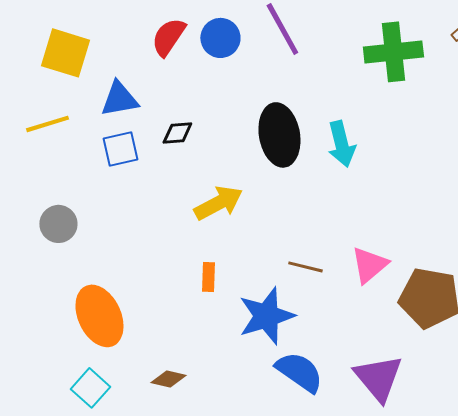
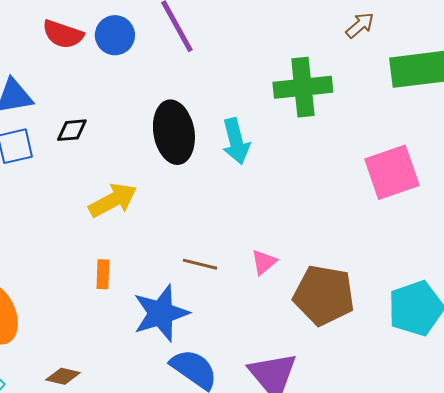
red semicircle: (168, 37) -> (63, 34), turned -105
green cross: (393, 52) -> (303, 87), moved
pink triangle: (369, 265) -> (264, 262), size x0.7

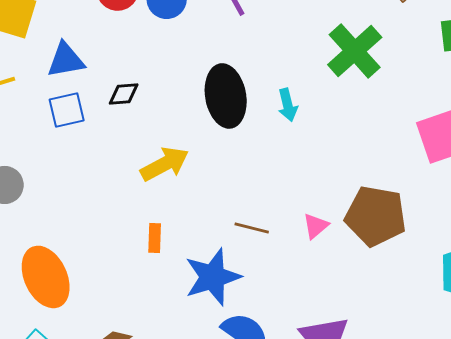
green cross: (303, 87) -> (355, 51), turned -36
cyan arrow: (236, 141) -> (288, 105), size x0.7
brown pentagon: (324, 295) -> (376, 216), moved

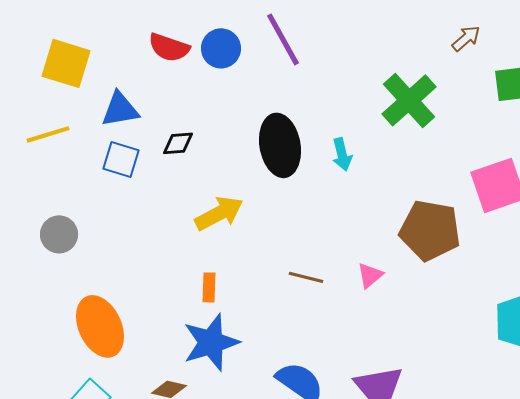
blue square: (67, 110) -> (121, 159), turned 30
brown pentagon: (376, 216) -> (430, 230), moved
blue star: (213, 277) -> (211, 342), moved

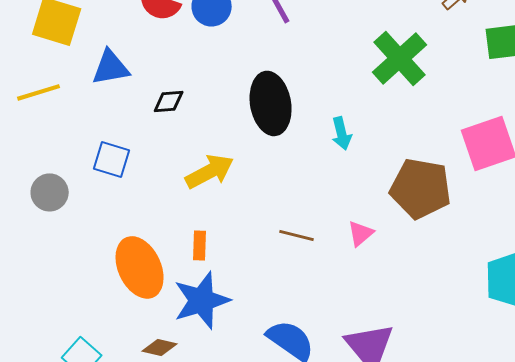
cyan arrow: (342, 154) -> (342, 133), moved
blue square: (121, 159) -> (112, 159), moved
orange ellipse: (100, 326) -> (140, 267), moved

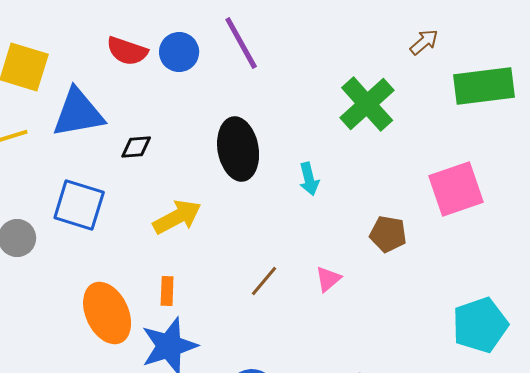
blue triangle: (111, 67) -> (78, 113), size x1.4
blue square: (112, 159) -> (79, 205), size x1.4
brown pentagon: (421, 188) -> (388, 234), size x0.6
brown line: (297, 235) -> (264, 281), turned -64

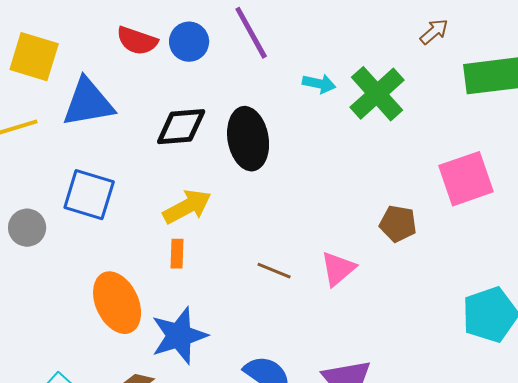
black diamond: (136, 147) -> (181, 127), moved, size x1.6
cyan arrow: (309, 179) -> (319, 84), moved, turned -64
pink triangle: (328, 279) -> (338, 269), size x1.4
brown line: (264, 281) -> (274, 271), turned 72
orange rectangle: (167, 291) -> (177, 254), moved

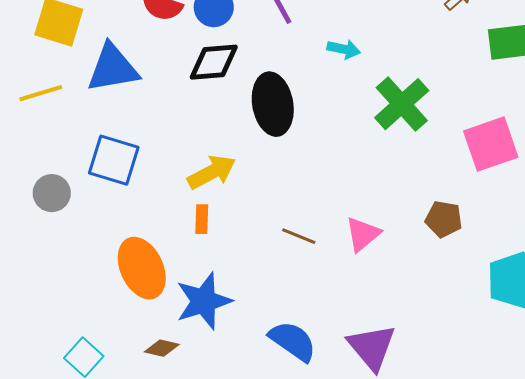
green cross: (377, 94) -> (402, 104), moved
black diamond: (181, 127) -> (214, 62), moved
brown pentagon: (398, 224) -> (444, 219), moved

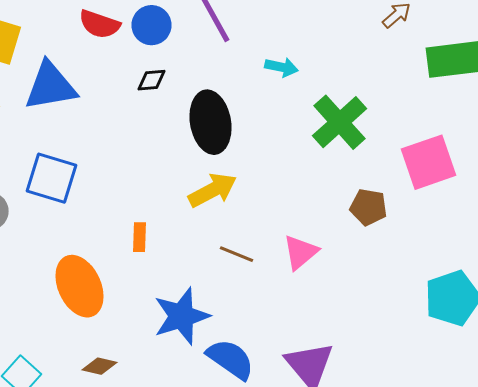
black diamond: (214, 62) -> (152, 80), size x0.6
yellow arrow: (212, 172) -> (212, 190), moved
brown pentagon: (444, 219) -> (368, 207), moved
blue star: (204, 301) -> (182, 316), moved

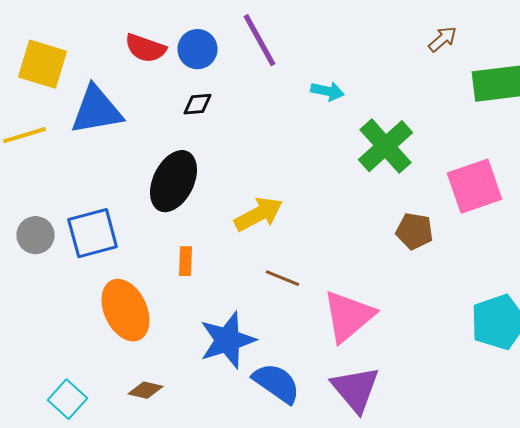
black ellipse: (210, 122) -> (174, 181), moved, turned 36
blue square: (52, 178) -> (92, 233), moved, turned -32
pink triangle: (300, 252) -> (348, 316), moved, size x1.5

